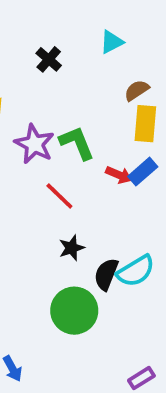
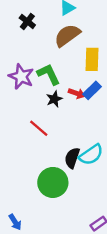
brown semicircle: (137, 90) -> (67, 35), moved, size x1.6
red line: (59, 196) -> (39, 128), moved
black star: (72, 248) -> (54, 99), moved

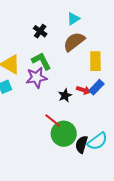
green L-shape: (49, 74) -> (41, 61), moved
purple star: (21, 77) -> (37, 78), turned -30
green circle: (53, 182) -> (64, 134), moved

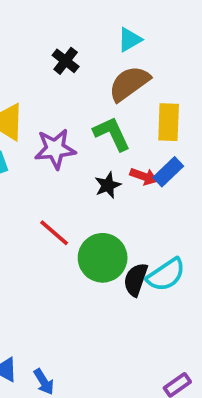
green L-shape: (41, 61) -> (112, 134), moved
red line: (53, 120) -> (54, 233), moved

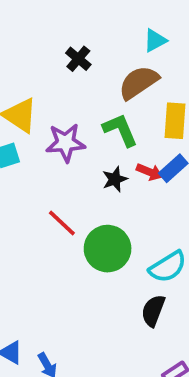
cyan triangle: (130, 40) -> (155, 40), moved
black semicircle: (136, 280) -> (153, 311), moved

